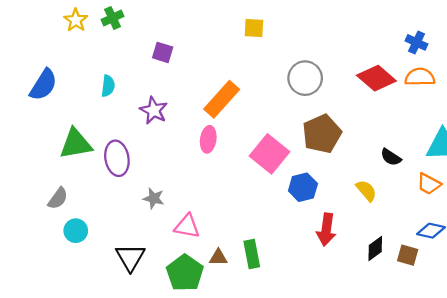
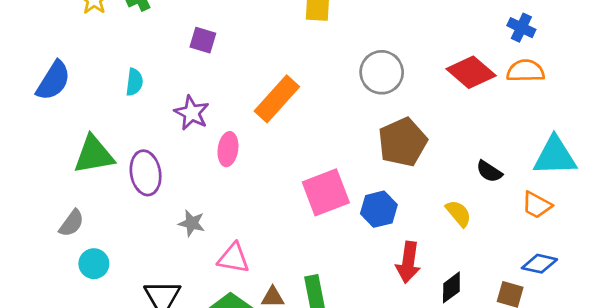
pink ellipse: (208, 139) -> (228, 149), moved
pink square: (269, 154) -> (326, 192), moved, turned 30
black diamond: (375, 248) -> (451, 287), moved

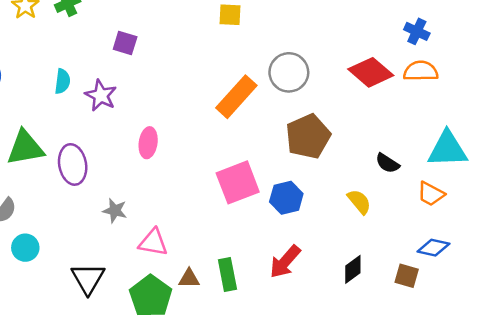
orange rectangle: (277, 99) -> (236, 97), moved
purple star: (192, 113) -> (101, 95), moved
red arrow: (408, 262) -> (285, 262), moved, turned 33

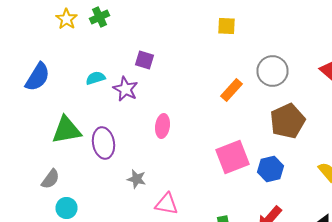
purple square: (125, 43) -> (144, 60), moved
cyan semicircle: (62, 81) -> (96, 78), turned -114
orange rectangle: (236, 97) -> (232, 90), size x0.7

